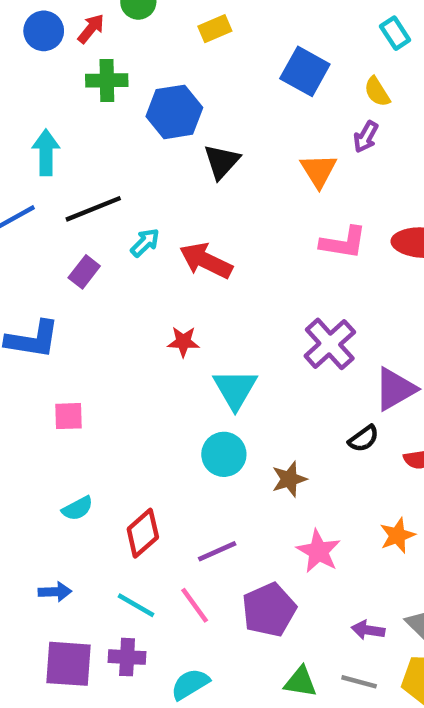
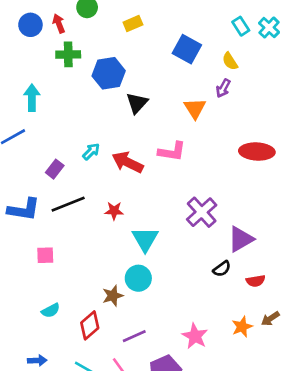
red arrow: (91, 29) -> (59, 23), turned -60
black line: (93, 209) -> (68, 204), moved
pink L-shape: (343, 243) -> (172, 152), moved
brown star: (289, 479) -> (113, 296), moved

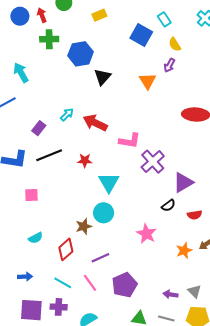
cyan rectangle: (241, 26) -> (164, 19), moved
cyan arrow: (32, 98) -> (21, 73), turned -30
pink L-shape: (172, 152) -> (130, 141), moved
pink star: (195, 336) -> (146, 234), moved

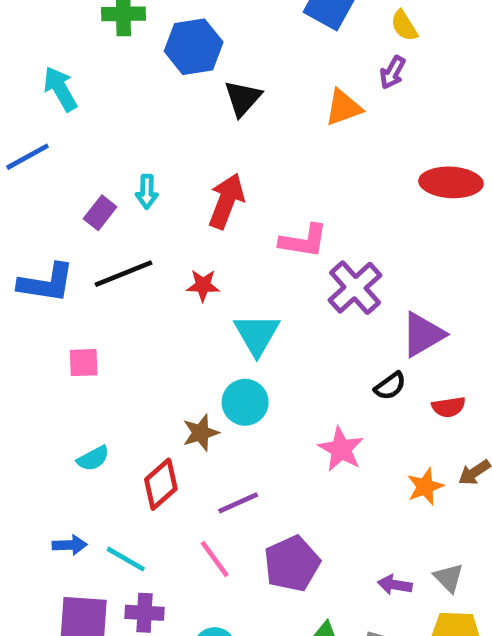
orange triangle: (147, 81) -> (343, 108), turned 42
cyan arrow: (67, 114) -> (147, 192), moved, turned 136
red arrow: (95, 123) -> (226, 201), turned 85
cyan line: (63, 283) -> (126, 559), moved

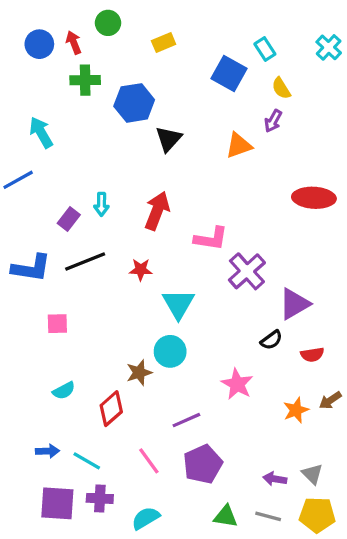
purple line: (238, 503) -> (186, 420), moved

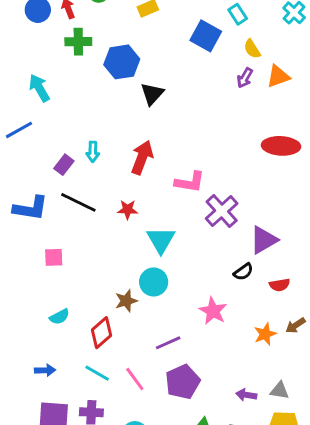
orange triangle: (239, 145) -> (278, 76), moved
black line: (85, 261) -> (78, 202), turned 48
cyan line: (87, 461) -> (97, 373), moved
gray triangle: (312, 474) -> (280, 391), turned -36

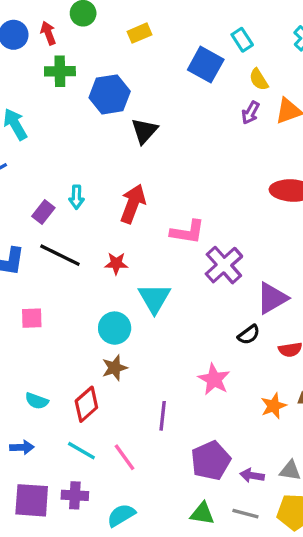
cyan circle: (154, 282) -> (115, 328), moved
cyan semicircle: (60, 317) -> (37, 401), moved, turned 48
purple line: (168, 343) -> (163, 416), turned -60
purple pentagon: (183, 382) -> (211, 461), moved

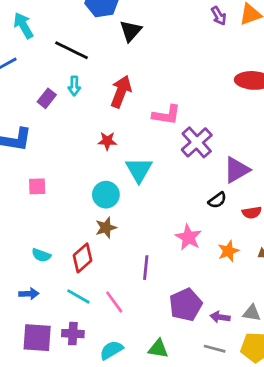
purple arrow: (250, 113) -> (219, 16), turned -60
black line: (60, 255) -> (72, 50), moved
orange star: (274, 406) -> (228, 251), moved
green triangle: (202, 514) -> (158, 349), moved

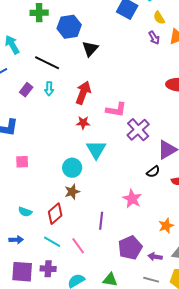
purple rectangle: (47, 98) -> (26, 90), moved
red star: (107, 141) -> (83, 123), moved
orange star: (228, 251) -> (166, 226), moved

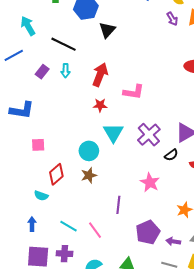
purple cross: (138, 130) -> (149, 135), moved
red diamond: (55, 214) -> (56, 174), moved
blue arrow: (16, 240) -> (32, 224), turned -88

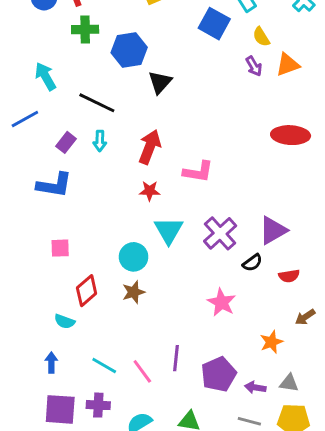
blue L-shape: (22, 110) -> (54, 185), moved
purple line: (118, 205) -> (176, 358), moved

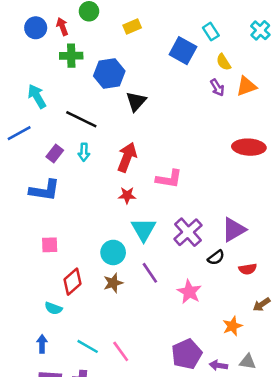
purple line: (176, 358) -> (150, 273), moved, turned -40

